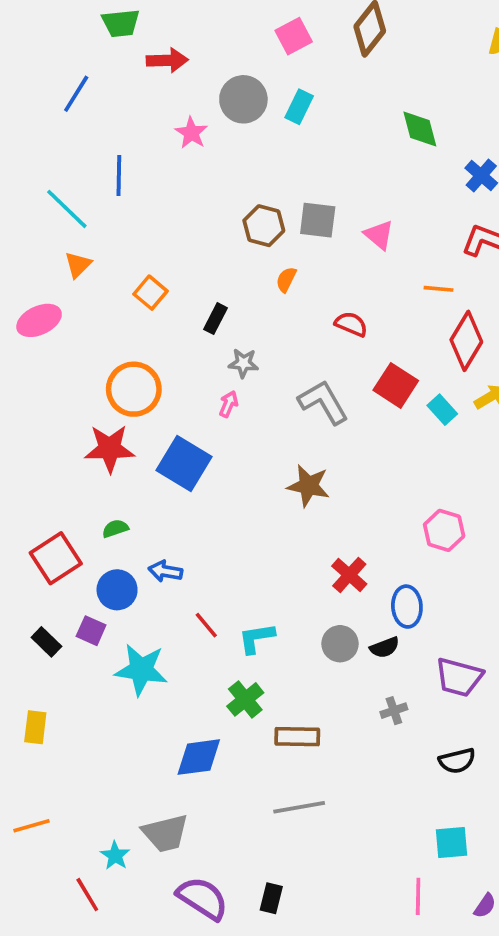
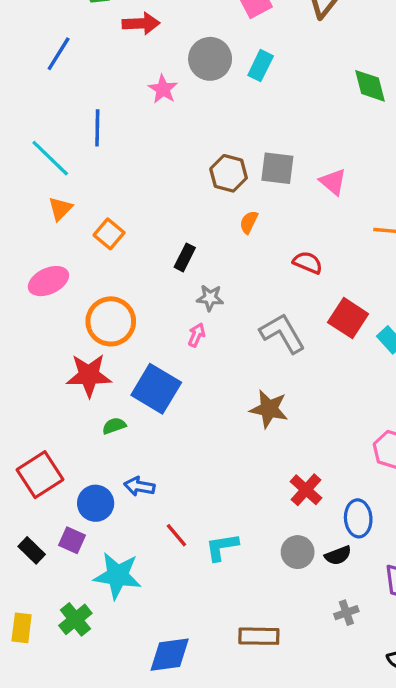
orange square: (151, 293) -> (109, 234), moved
pink ellipse: (39, 320) -> (48, 281), moved
green semicircle: (115, 529) -> (114, 426), moved
green cross: (245, 699) -> (75, 619), moved

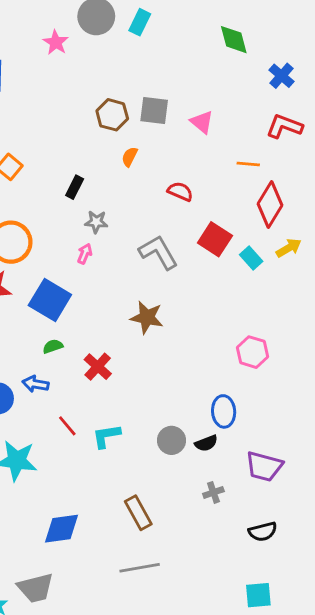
green semicircle: (114, 426) -> (53, 346), moved
red cross: (306, 490) -> (98, 367), moved
brown rectangle: (259, 636) -> (138, 513), turned 60

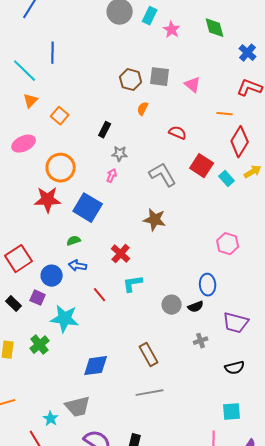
pink star: (56, 42) -> (172, 30), moved
green semicircle: (53, 346) -> (74, 241), moved
cyan L-shape: (106, 436) -> (133, 284), moved

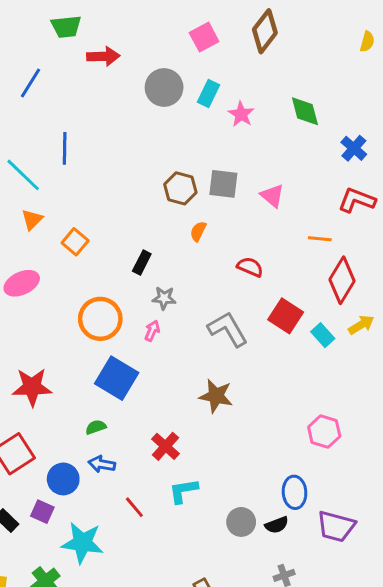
orange circle: (61, 168) -> (100, 319), moved
red star: (48, 200) -> (32, 387), moved
purple trapezoid: (236, 323) -> (336, 526), moved

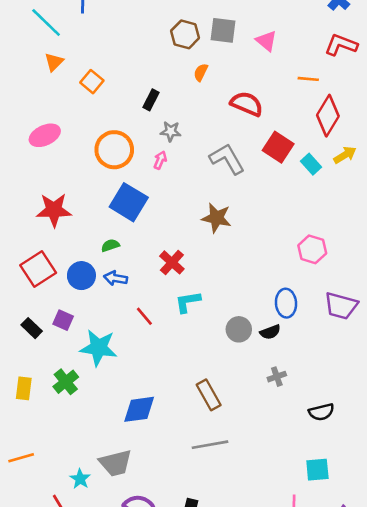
red semicircle: (250, 267) -> (247, 104), size x1.4
pink ellipse: (22, 283) -> (45, 135), moved
blue circle: (63, 479) -> (81, 276), moved
purple trapezoid: (336, 526) -> (341, 306), moved

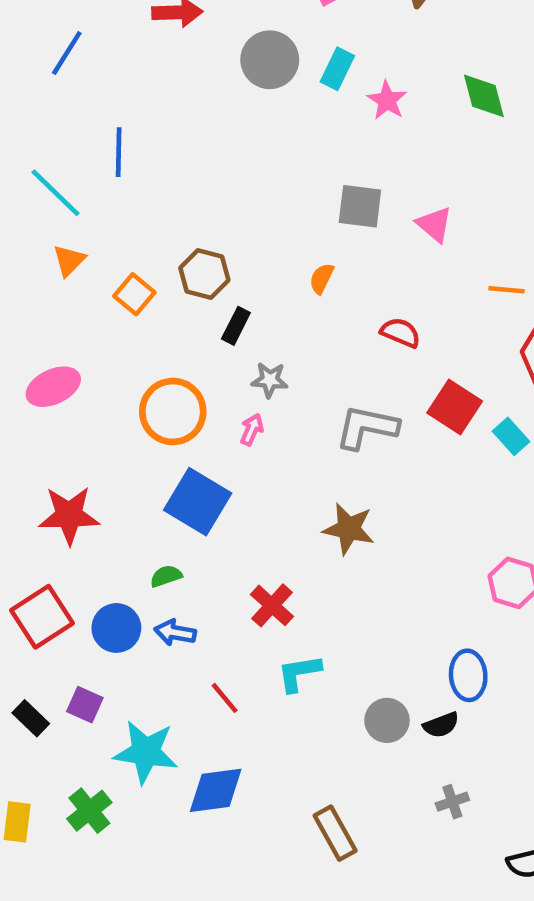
brown hexagon: (185, 34) -> (204, 274), moved
red semicircle: (247, 104) -> (401, 333), size x0.7
gray L-shape: (227, 159) -> (367, 427), turned -48
blue diamond: (139, 409) -> (216, 790), moved

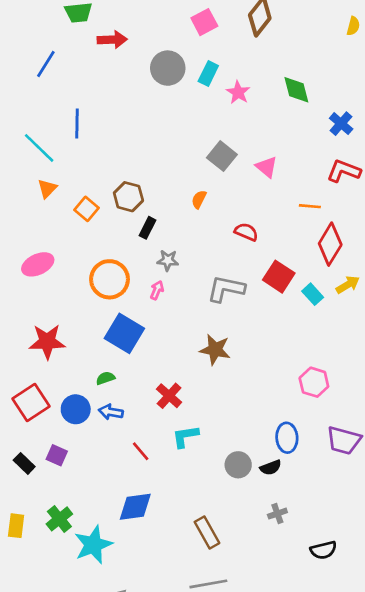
gray square: (360, 206) -> (222, 156), turned 32
cyan star: (146, 752) -> (93, 545), moved, turned -30

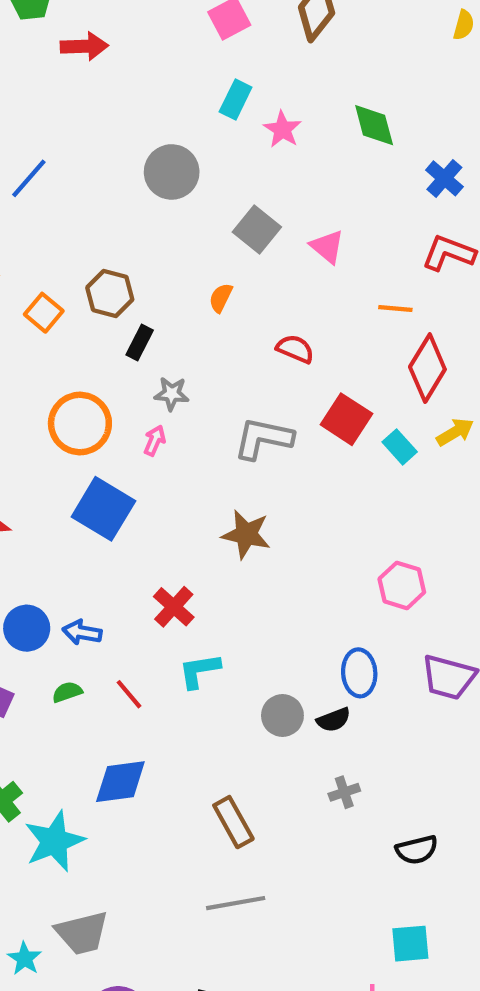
gray circle: (168, 68) -> (172, 172), moved
blue line: (77, 124) -> (29, 178), turned 40
green semicircle: (105, 378) -> (67, 692), moved

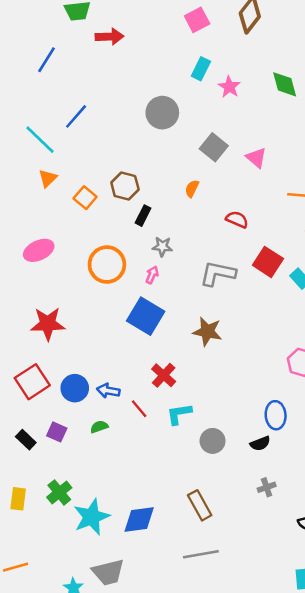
blue square: (103, 509) -> (146, 316), moved
red line: (129, 694) -> (139, 409), moved
gray circle: (282, 716) -> (213, 441), moved
blue diamond: (120, 782) -> (139, 519), moved

